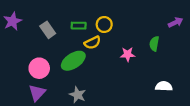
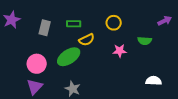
yellow circle: (104, 24) -> (114, 23), moved
gray rectangle: (48, 30) -> (45, 28), turned 49
green semicircle: (154, 44) -> (145, 41), turned -96

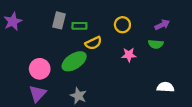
purple arrow: (165, 21) -> (162, 25), moved
gray rectangle: (45, 28) -> (59, 20), moved

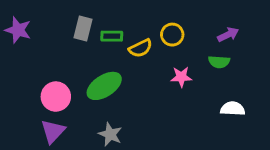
purple star: (13, 22) -> (18, 30), turned -30
yellow semicircle: (93, 43) -> (140, 48), moved
white semicircle: (165, 87) -> (233, 109), moved

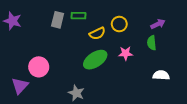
green rectangle: (112, 36) -> (78, 16), moved
green semicircle: (219, 62) -> (152, 43), turned 80
green ellipse: (104, 86) -> (95, 60), moved
purple triangle: (53, 131) -> (20, 86), moved

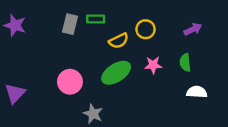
green semicircle: (152, 43) -> (185, 63), moved
pink circle: (39, 67) -> (70, 82), moved
purple triangle: (20, 86) -> (15, 93), moved

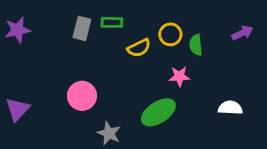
purple star: (15, 25) -> (18, 30), turned -30
purple arrow: (193, 29) -> (242, 33), moved
green semicircle: (185, 63) -> (196, 45), moved
green ellipse: (116, 73) -> (158, 112), moved

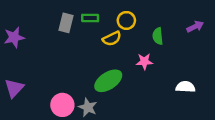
purple star: (18, 30) -> (14, 37), moved
yellow circle: (170, 34) -> (126, 20), moved
pink circle: (82, 96) -> (62, 105), moved
green ellipse: (158, 112) -> (108, 81), moved

